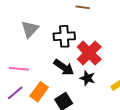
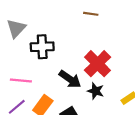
gray triangle: (30, 29) -> (16, 28), moved
black cross: (64, 36) -> (42, 47), moved

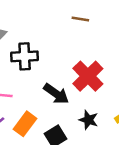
black star: (96, 91) -> (89, 120), moved

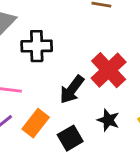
black arrow: (56, 94) -> (72, 90), turned 90

